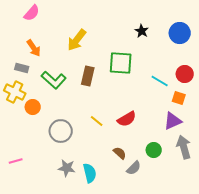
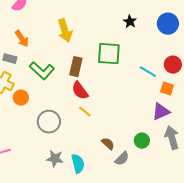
yellow arrow: (77, 40) -> (65, 31), turned -55
red semicircle: (127, 119) -> (80, 91), moved, turned 84

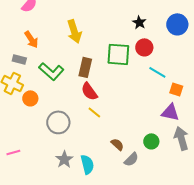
red circle: (173, 65) -> (144, 47), moved
purple triangle: (161, 112) -> (170, 112), turned 36
gray star: (55, 159) -> (64, 159), turned 30

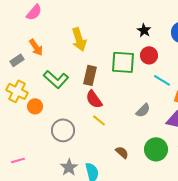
gray rectangle: (19, 59) -> (17, 60), moved, turned -48
green circle: (151, 141) -> (156, 149), size x1.5
gray semicircle: (131, 159) -> (143, 110), moved

